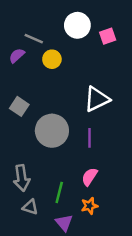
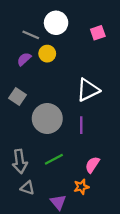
white circle: (77, 25) -> (56, 23), moved
purple semicircle: (17, 56) -> (24, 59), moved
pink semicircle: (89, 177) -> (92, 165), moved
green line: (59, 192) -> (54, 159), moved, turned 48

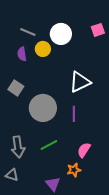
white circle: (56, 23) -> (61, 34), moved
pink square: (98, 33) -> (98, 30), moved
purple semicircle: (24, 59) -> (22, 54), turned -56
gray triangle: (27, 188) -> (12, 175), moved

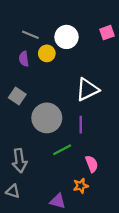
green line: (49, 145) -> (62, 150), moved
pink semicircle: (84, 150) -> (92, 164), turned 126
purple triangle: (53, 184) -> (58, 201), turned -35

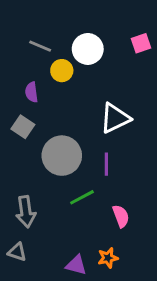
purple semicircle: (24, 59) -> (32, 92), moved
orange star: (81, 186) -> (108, 258), moved

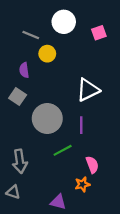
pink square: (141, 43) -> (99, 33), moved
white circle: (88, 49) -> (64, 22), moved
orange star: (108, 258) -> (82, 184), moved

